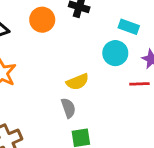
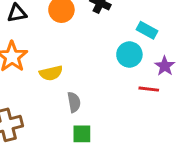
yellow semicircle: (77, 82) -> (51, 73), moved

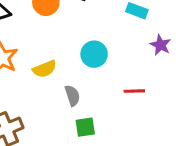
cyan circle: (129, 55) -> (94, 54), moved
red line: (149, 89) -> (134, 91), moved

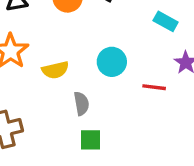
red line: (134, 91) -> (154, 87), moved

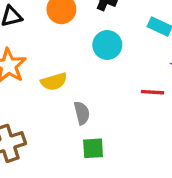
cyan circle: (112, 62) -> (107, 45), moved

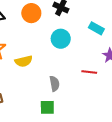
gray semicircle: (82, 113) -> (54, 84), moved

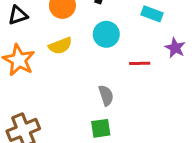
yellow semicircle: (24, 61) -> (60, 46), moved
red line: (89, 72) -> (140, 63), moved

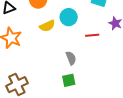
yellow semicircle: (60, 46) -> (47, 26), moved

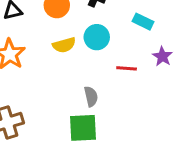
green square: (69, 80) -> (83, 128), size x1.5

